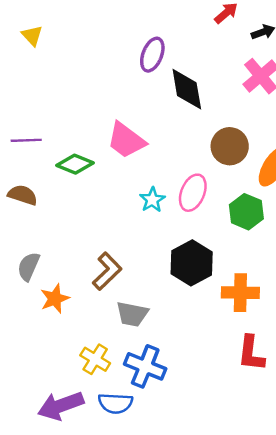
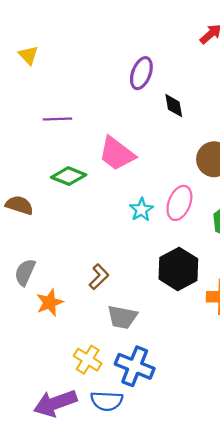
black diamond: (187, 89) -> (174, 106), size x0.6
purple line: (26, 140) -> (57, 119), moved
brown L-shape: (107, 271) -> (99, 277), size x0.7

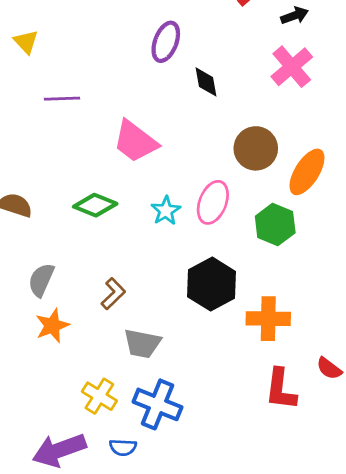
yellow triangle: (28, 55) -> (26, 42), moved
green diamond: (69, 176) -> (95, 205), moved
gray semicircle: (25, 272) -> (41, 280), moved
blue semicircle: (107, 401) -> (123, 447), size x0.7

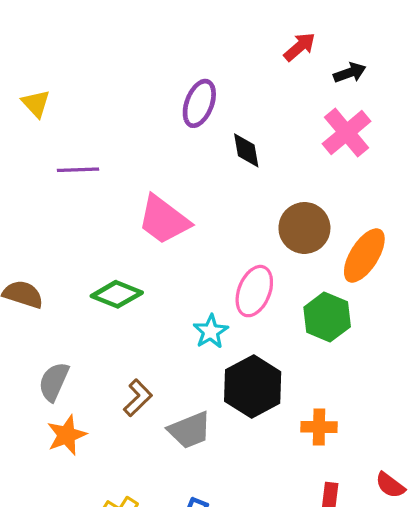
cyan star: (166, 211) -> (211, 332), moved
orange cross: (268, 319) -> (319, 427), size x0.7
gray trapezoid: (142, 344) -> (190, 430), moved, turned -33

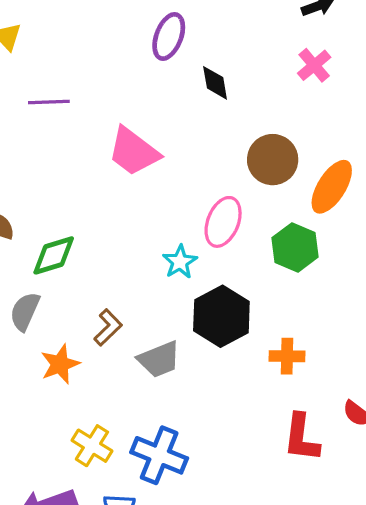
pink cross: (347, 133) -> (314, 65), size x0.7
green diamond: (117, 294) -> (54, 255), moved, turned -39
orange star: (67, 435) -> (60, 364), moved

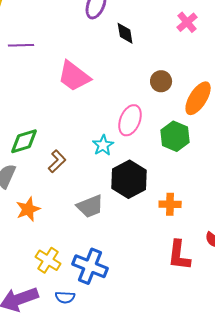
brown circle: (273, 160) -> (161, 81), size x0.7
brown L-shape: (108, 327) -> (57, 161), moved

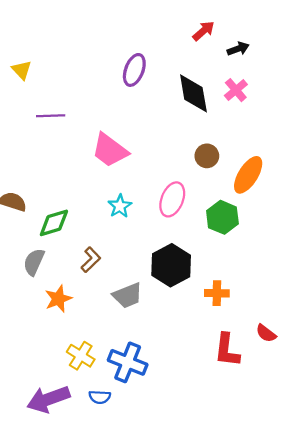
black diamond: (125, 33) -> (193, 93), moved, size x1.6
cyan star: (103, 145) -> (120, 206), moved
brown L-shape: (57, 161) -> (91, 260), moved

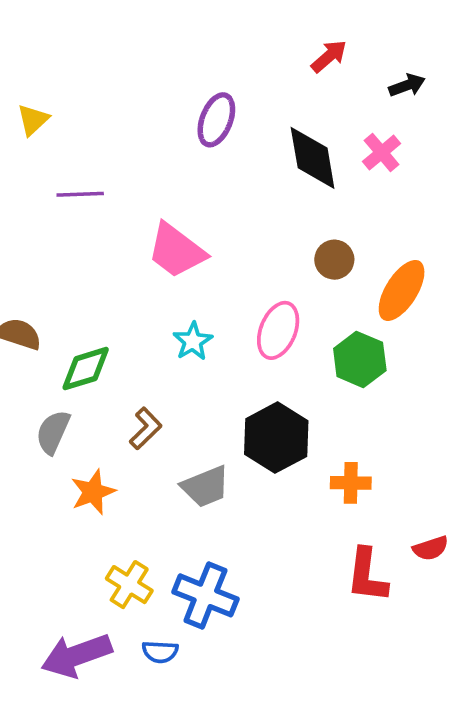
black arrow: (238, 49) -> (407, 85), moved
yellow triangle: (22, 70) -> (33, 120), turned 30
red semicircle: (266, 333) -> (431, 548), turned -55

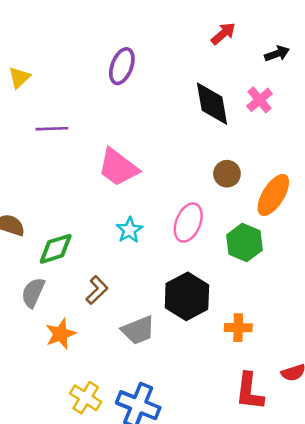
purple ellipse: (216, 120) -> (122, 66), moved

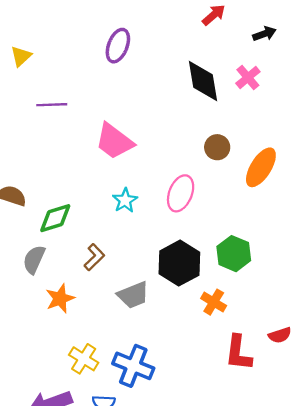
green hexagon: (245, 243) -> (234, 254), moved
orange cross: (238, 328) -> (214, 302), moved, turned 30

